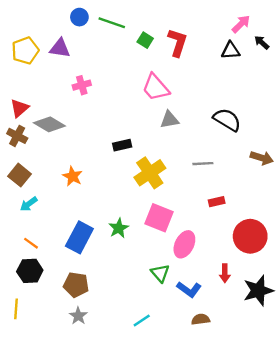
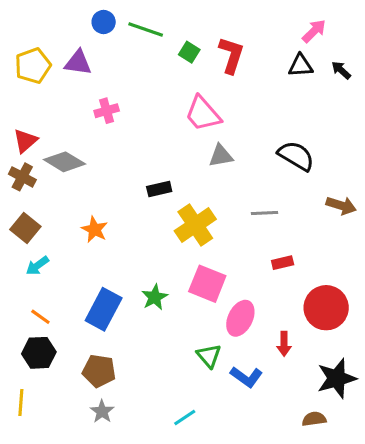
black arrow: (262, 42) -> (341, 70), moved
red arrow: (225, 273) -> (284, 344), moved
brown semicircle: (201, 319) -> (314, 419), moved

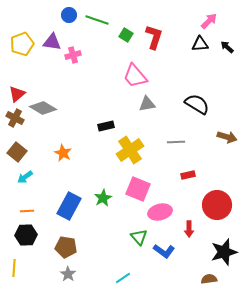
pink cross: (107, 111) -> (73, 55), moved
orange line: (40, 317) -> (27, 211), turned -40
pink ellipse: (240, 318) -> (160, 212), turned 50

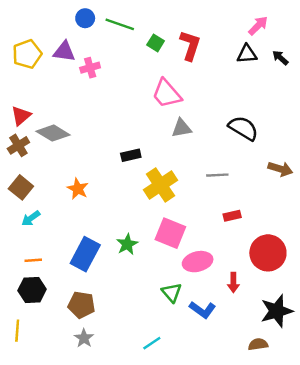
brown cross: (15, 118) -> (18, 145), turned 30

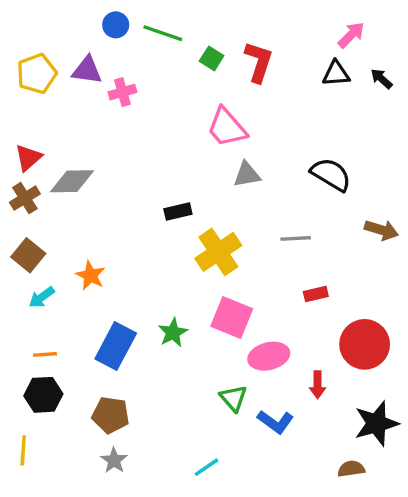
gray diamond: (53, 133) -> (72, 181), turned -32
orange star: (78, 189) -> (90, 275), moved

